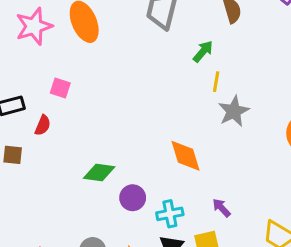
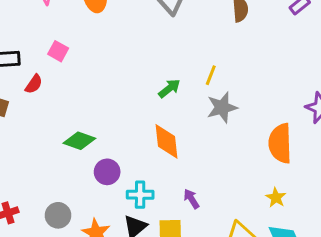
green arrow: (203, 51) -> (169, 88), moved

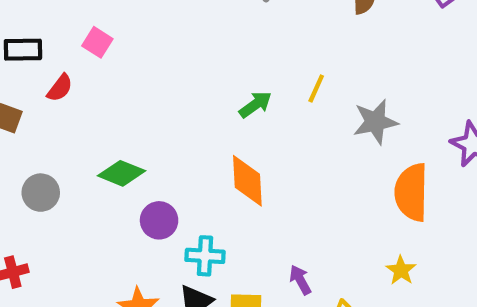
gray star: (222, 107) -> (375, 122), moved
purple arrow: (191, 199) -> (300, 280), moved
gray circle: (58, 215) -> (41, 193), moved

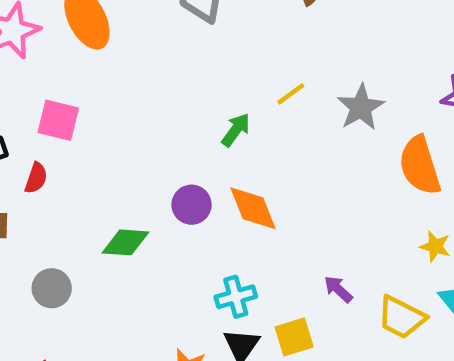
pink square: (97, 42) -> (58, 120), size x1.4
yellow line: (316, 89) -> (291, 94), turned 48
purple circle: (159, 220) -> (192, 205), moved

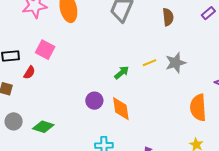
gray star: (361, 107) -> (176, 63), moved
green diamond: (125, 242) -> (43, 127), moved
gray circle: (52, 288) -> (14, 121), moved

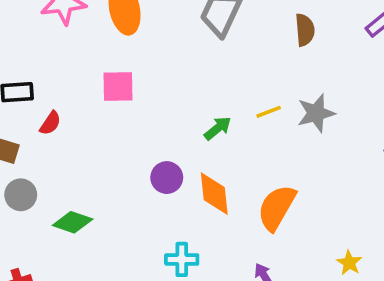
pink square: (45, 50) -> (118, 87), moved, turned -30
orange semicircle: (198, 108) -> (277, 208), moved, turned 32
gray circle: (14, 121) -> (21, 195), moved

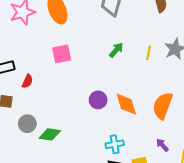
yellow line: (269, 112) -> (149, 53), turned -48
green arrow: (218, 128) -> (116, 50), moved
gray circle: (21, 195) -> (27, 124), moved

